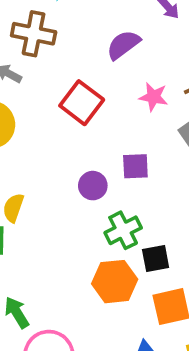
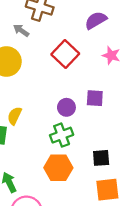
green cross: (123, 230) -> (62, 135), moved
orange hexagon: (115, 282) -> (58, 168), moved

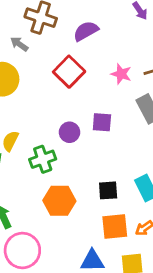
purple semicircle: (96, 20) -> (86, 31), moved
green cross: (62, 135) -> (43, 159), moved

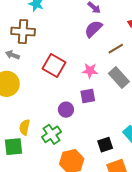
purple semicircle: (86, 31) -> (93, 29), moved
pink star: (121, 74) -> (90, 71), moved

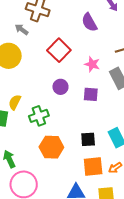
purple semicircle: (93, 29) -> (89, 22), moved, turned -90
purple square: (88, 96) -> (91, 94), moved
purple circle: (66, 110) -> (60, 87), moved

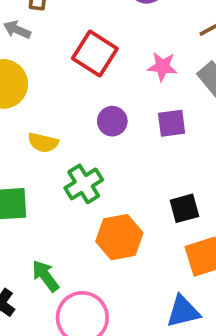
yellow semicircle: (15, 102) -> (43, 143), moved, turned -91

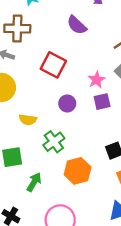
pink star: (162, 67) -> (96, 80), moved, turned -30
green arrow: (45, 276) -> (34, 182), moved, turned 72

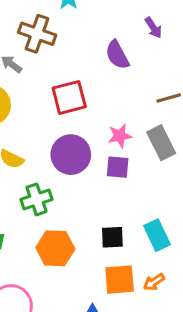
red square: (53, 65) -> (69, 97), turned 30
purple circle: (67, 103) -> (71, 155), size x1.6

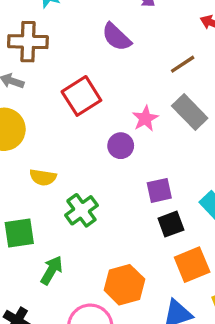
purple circle: (71, 155) -> (121, 146), moved, size x0.6
purple square: (118, 167) -> (159, 190), moved
orange hexagon: (55, 248) -> (124, 285), moved

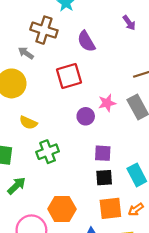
purple semicircle: (116, 37) -> (86, 41), moved

